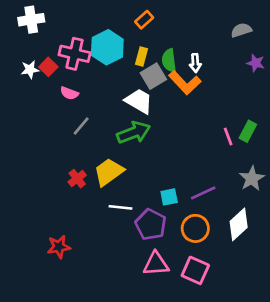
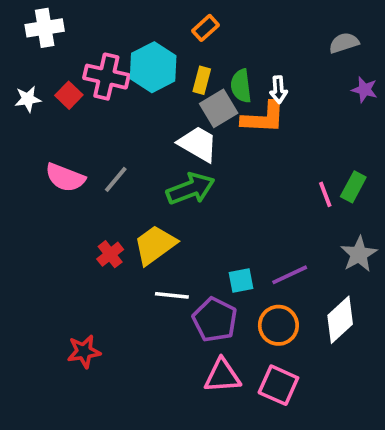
white star: (30, 70) -> (28, 99), moved
orange L-shape: (185, 83) -> (263, 118), turned -44
pink semicircle: (69, 93) -> (65, 178), moved, size x1.5

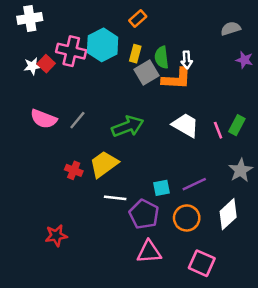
white star: (28, 99) -> (32, 66), moved
white trapezoid: (198, 144) -> (185, 125), moved
red cross: (110, 254) -> (74, 170), turned -30
pink square: (278, 385) -> (202, 263), moved

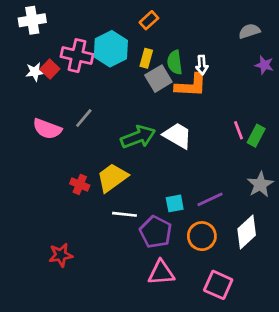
gray line: (77, 120) -> (84, 118), moved
white trapezoid: (185, 125) -> (177, 136), moved
pink line: (218, 130) -> (239, 130), moved

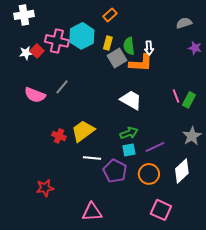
green arrow: (138, 137) -> (129, 133), moved, size x0.7
pink triangle: (161, 273) -> (92, 212), moved

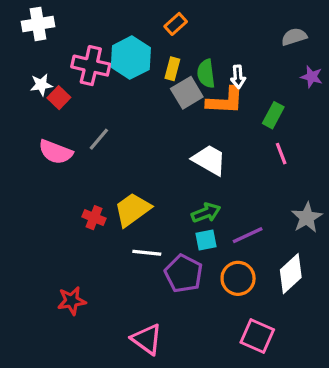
red square: (37, 51) -> (59, 98), moved
green rectangle: (189, 100) -> (273, 115), moved
pink triangle: (92, 212) -> (147, 339), turned 40

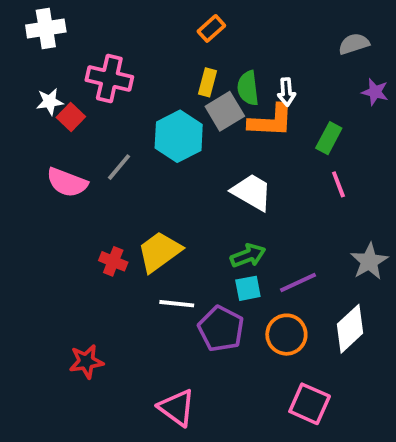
cyan hexagon: (131, 58) -> (179, 136), moved

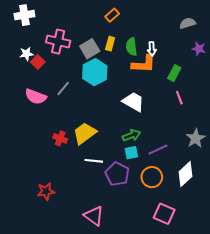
gray square: (225, 111) -> (90, 49), moved

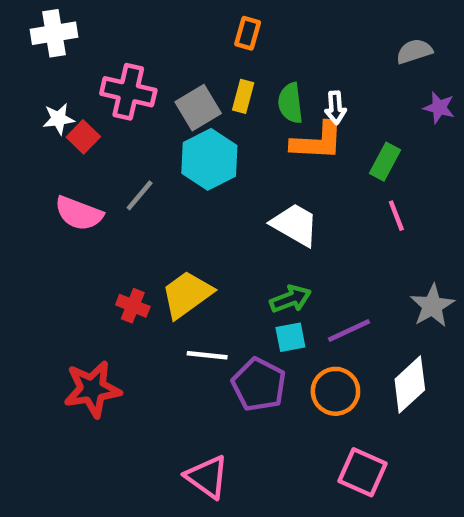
orange rectangle: (112, 15) -> (248, 33), turned -32
red star: (46, 191) -> (92, 389), moved, size x1.4

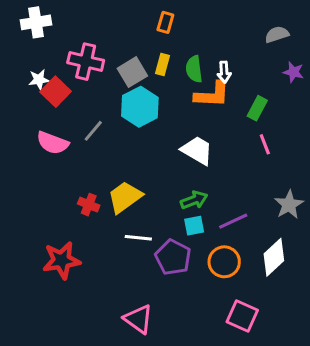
red square: (83, 137) -> (56, 92), size x1.4

